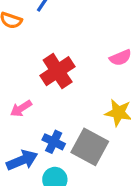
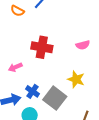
red cross: (58, 71) -> (42, 47), turned 35

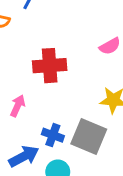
pink arrow: (15, 67) -> (18, 106), turned 152

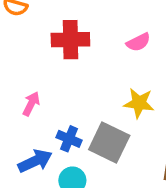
red cross: (50, 66) -> (70, 40), moved

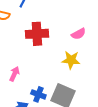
yellow star: (139, 103) -> (71, 60), moved

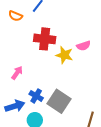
yellow star: (71, 60) -> (64, 55), moved

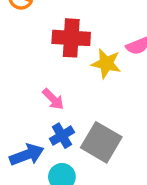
pink arrow: (17, 73) -> (53, 99), moved, turned 104
blue cross: (36, 96) -> (62, 136), turned 32

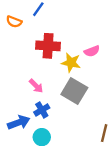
gray square: (101, 142) -> (74, 91), moved

